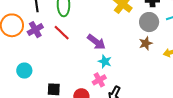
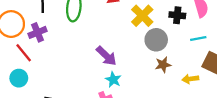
gray circle: (149, 22) -> (156, 40), moved
red line: (62, 33) -> (24, 53), moved

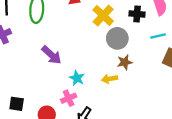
purple arrow: (106, 56) -> (51, 55), moved
yellow arrow: (190, 79) -> (110, 79), moved

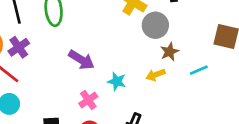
cyan line: (158, 36) -> (199, 70), moved
pink cross: (69, 98) -> (88, 100), moved

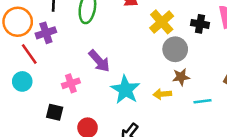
cyan star: (117, 81) -> (125, 90), size x1.6
pink cross: (88, 100) -> (71, 83), moved

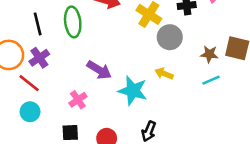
brown star: (181, 77) -> (209, 54), moved, turned 30
yellow arrow: (162, 94) -> (164, 74), moved, turned 42

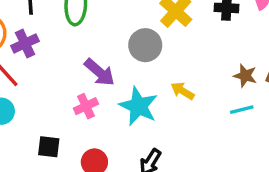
gray circle: (170, 37) -> (145, 45), moved
pink cross: (78, 100) -> (86, 106), moved

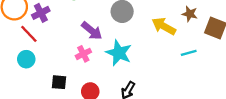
brown star: (245, 76) -> (190, 14), moved
yellow arrow: (182, 91) -> (164, 26), moved, size x1.5

